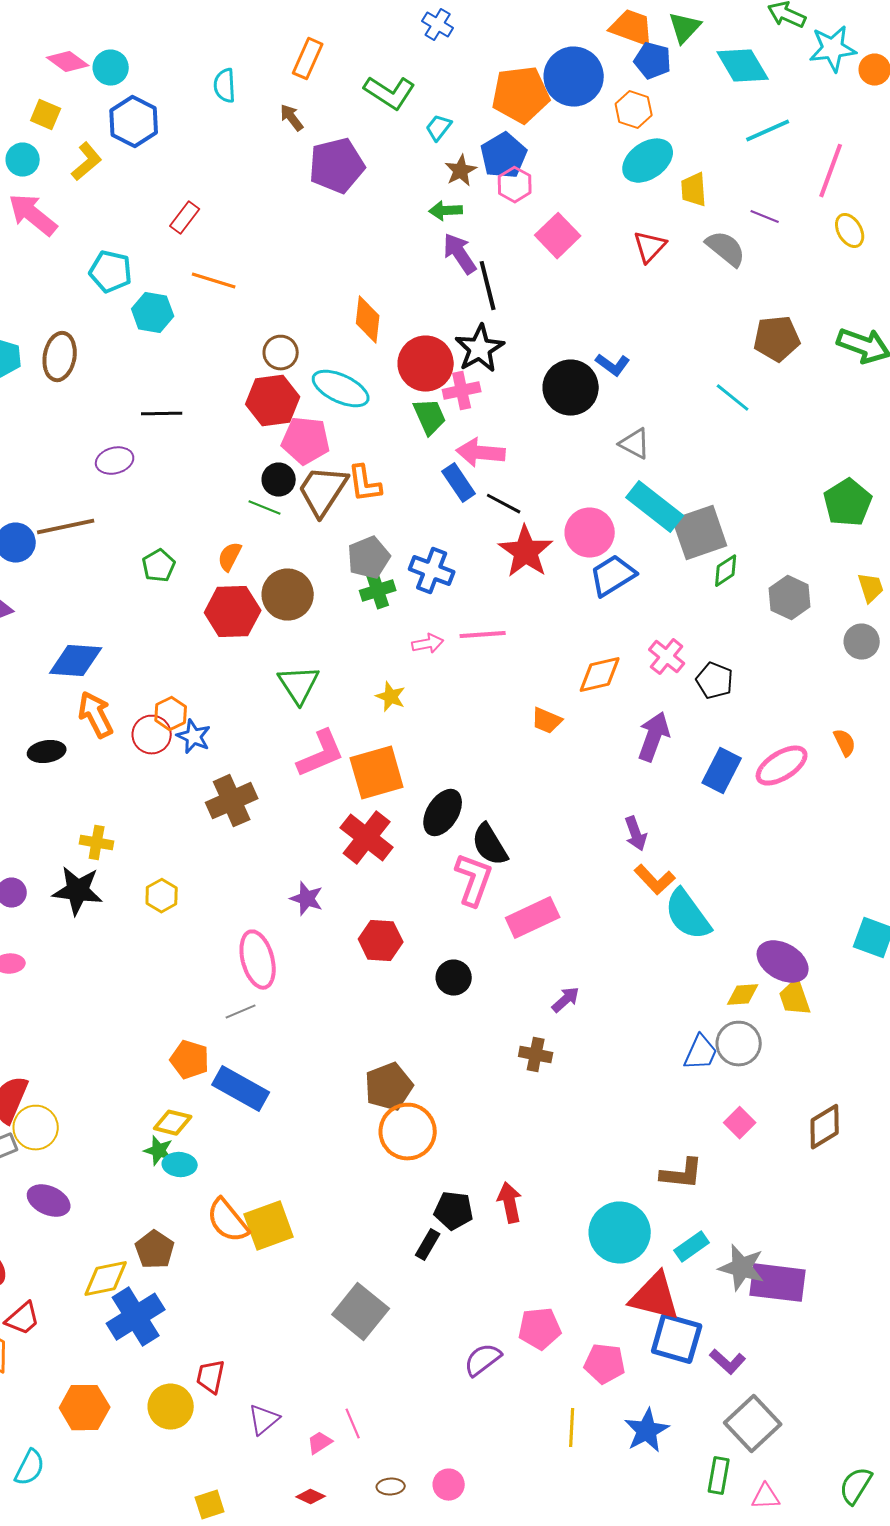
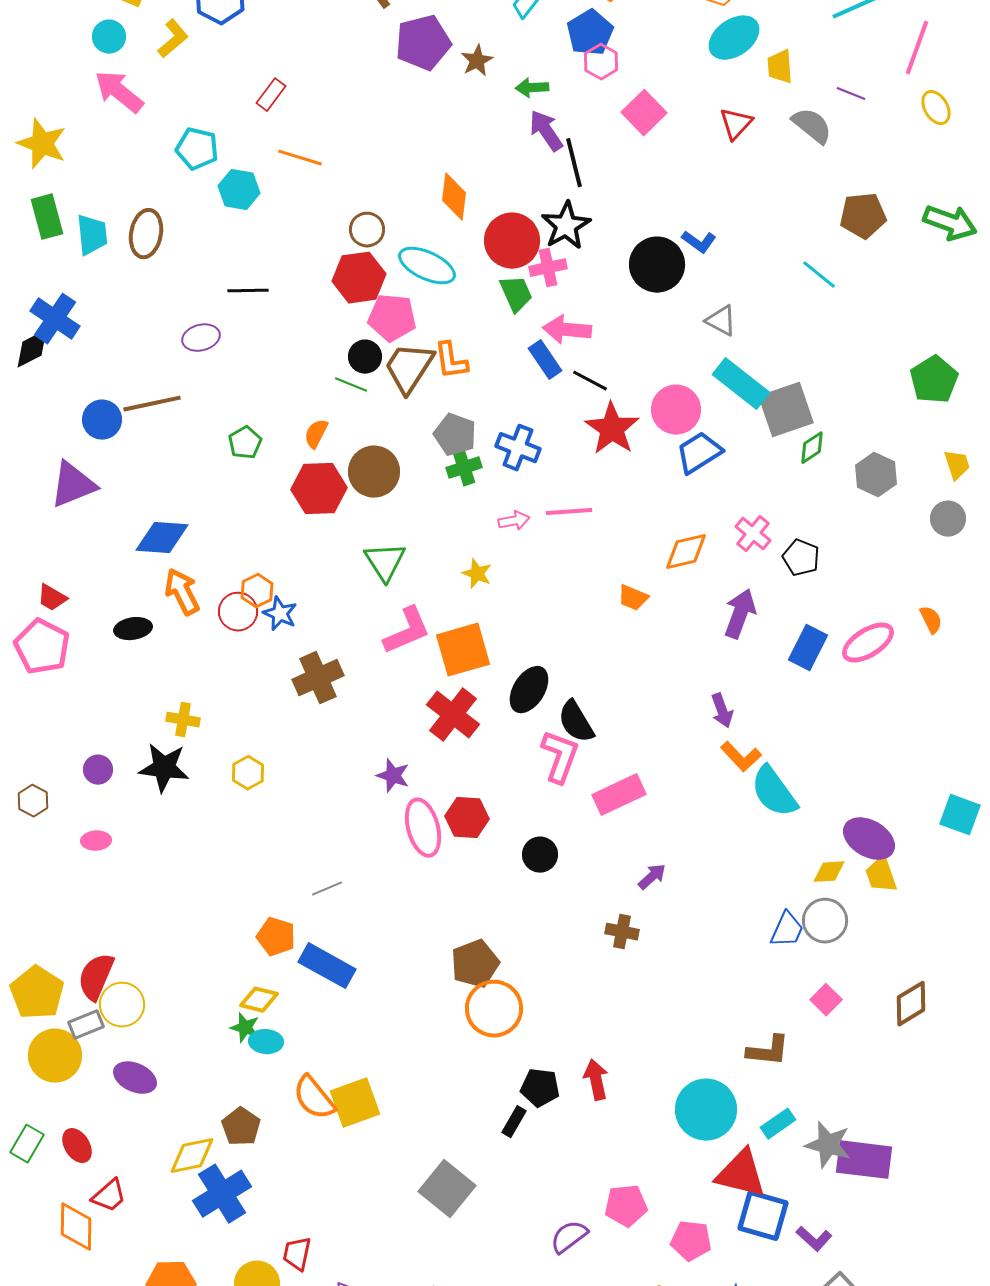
brown star: (461, 171) -> (477, 61), moved
gray pentagon: (369, 558) -> (455, 435), turned -30
pink ellipse: (258, 960) -> (423, 828), moved

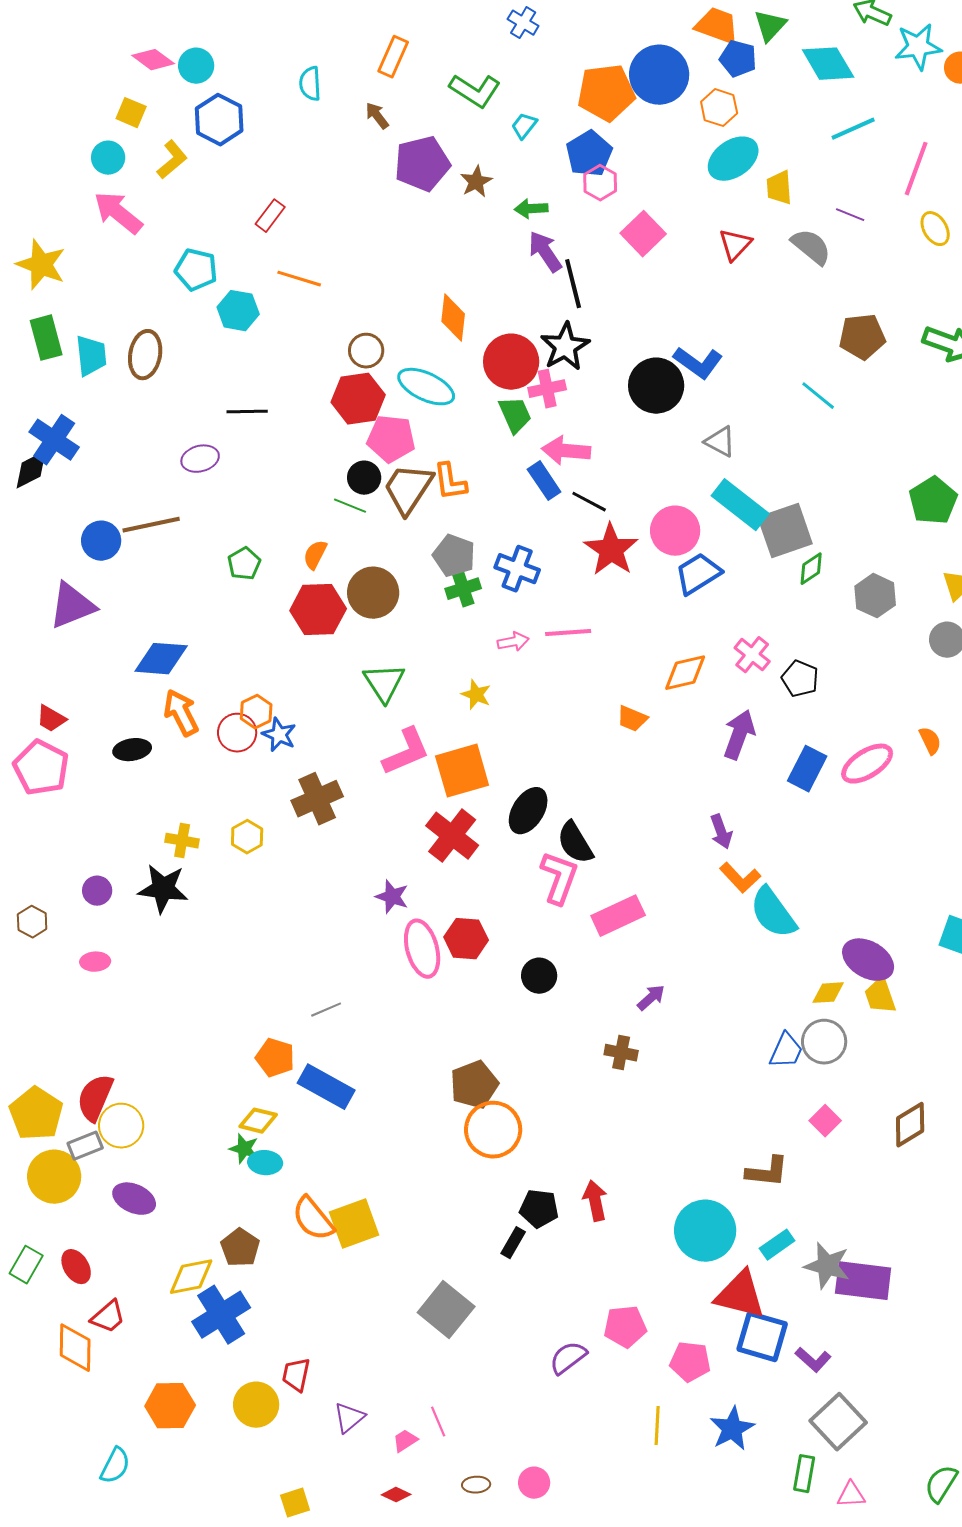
blue L-shape: (699, 242) -> (698, 363), size x1.4
yellow hexagon: (248, 773) -> (247, 837), moved

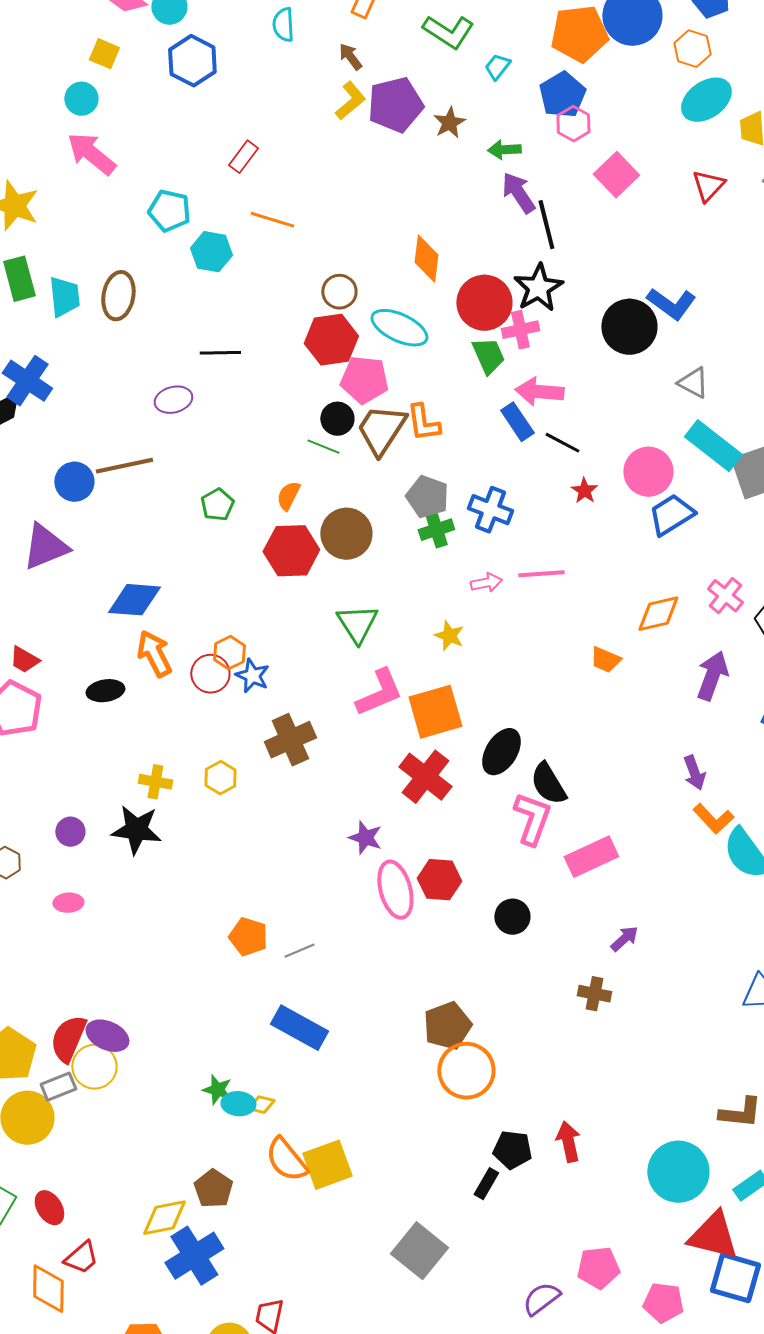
yellow L-shape: (172, 160) -> (350, 101), moved
red star: (611, 550) -> (584, 491), size x0.5
orange pentagon: (275, 1058) -> (248, 937), moved
yellow diamond: (258, 1121) -> (261, 1105), moved, size x0.7
purple ellipse: (134, 1199) -> (107, 1036), moved

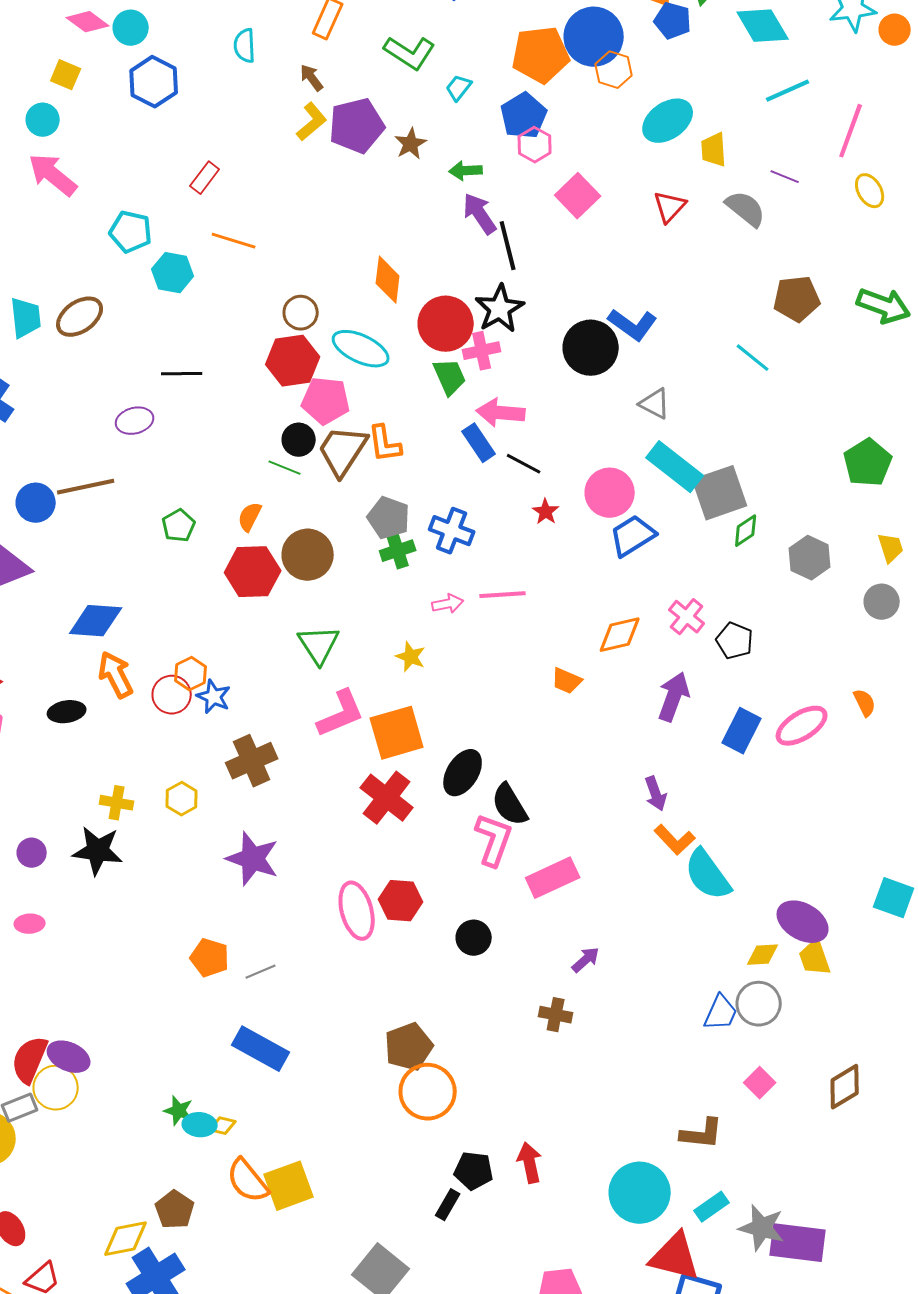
orange hexagon: (692, 49) -> (614, 70), moved
brown ellipse: (118, 296) -> (80, 317), turned 45
purple star: (365, 838) -> (253, 859), moved, size x1.6

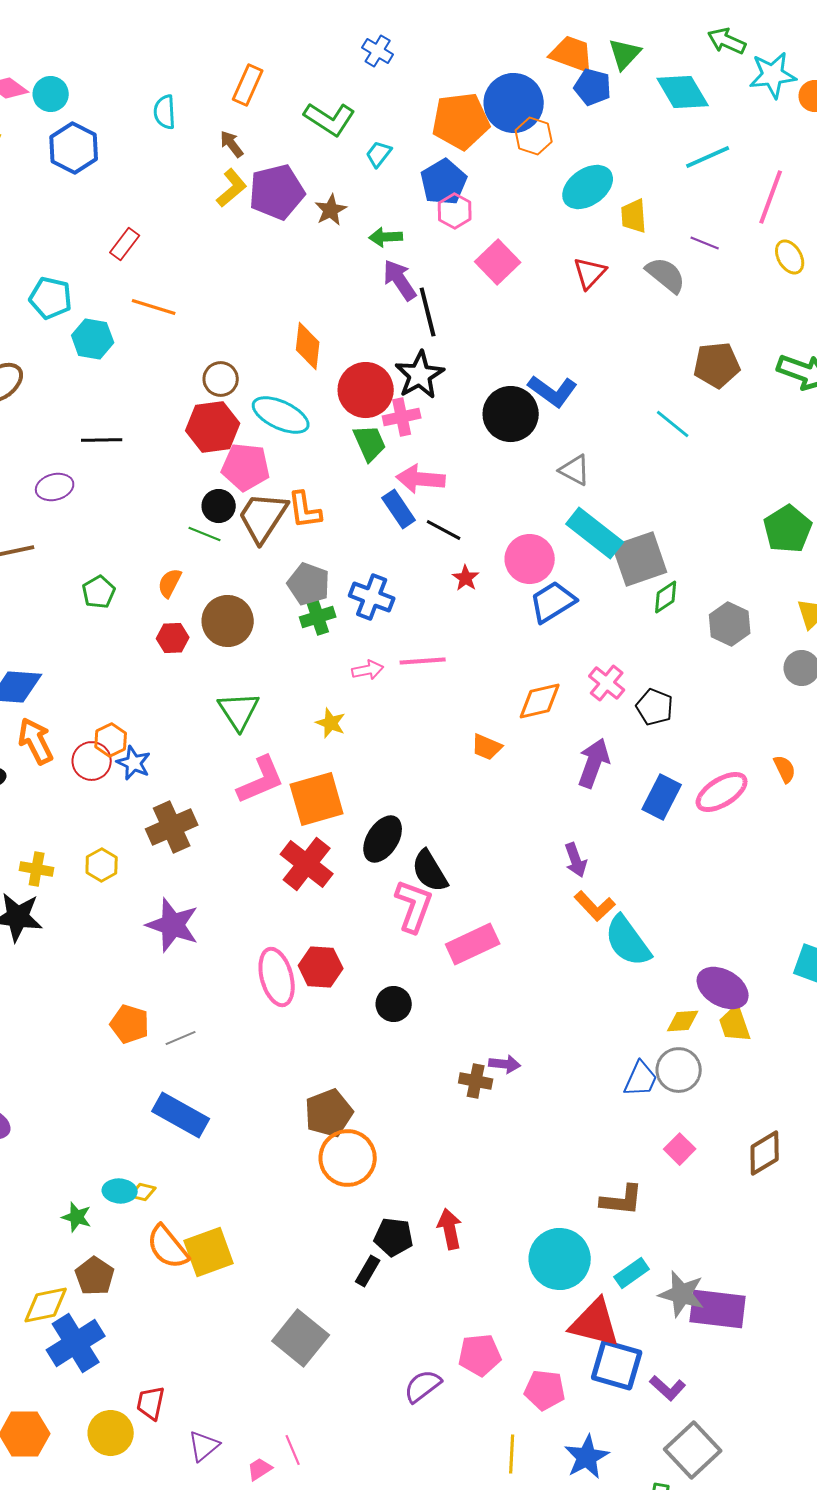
red hexagon: (253, 572) -> (173, 638), size x0.6
purple arrow: (586, 960) -> (505, 1064), moved, turned 48
green star: (179, 1111) -> (77, 1217), moved

